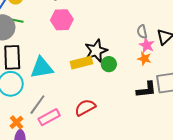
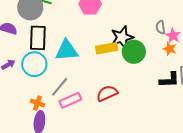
gray semicircle: (142, 32) -> (161, 27), moved
green circle: (109, 64) -> (134, 52), size x1.5
orange cross: (16, 122) -> (37, 103), turned -32

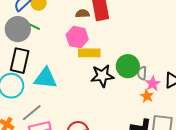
yellow rectangle: (107, 48) -> (89, 53), moved
green circle: (134, 52) -> (128, 66), moved

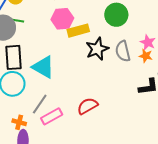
green circle: (128, 66) -> (116, 15), moved
gray semicircle: (142, 73) -> (123, 51), moved, size x1.5
cyan triangle: (45, 78) -> (43, 67), turned 40

